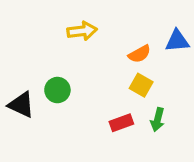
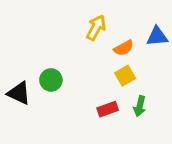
yellow arrow: (82, 31) -> (96, 28), moved, turned -55
yellow square: (141, 85) -> (125, 76), turned 30

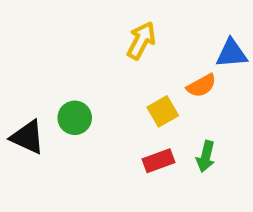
orange semicircle: (124, 48) -> (201, 86), moved
yellow square: (125, 76) -> (163, 111), moved

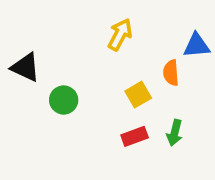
orange semicircle: (201, 86) -> (171, 73), turned 115
black triangle: (27, 137) -> (25, 67), moved

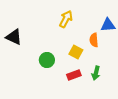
yellow square: (138, 95) -> (76, 52), turned -32
green circle: (64, 100) -> (47, 60), moved

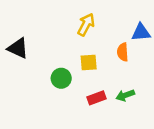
yellow square: (76, 52) -> (89, 63), moved, turned -32
green arrow: (96, 73) -> (125, 95), turned 56

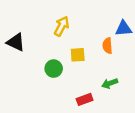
yellow arrow: (86, 25) -> (62, 26), moved
red rectangle: (96, 98) -> (85, 99), moved

